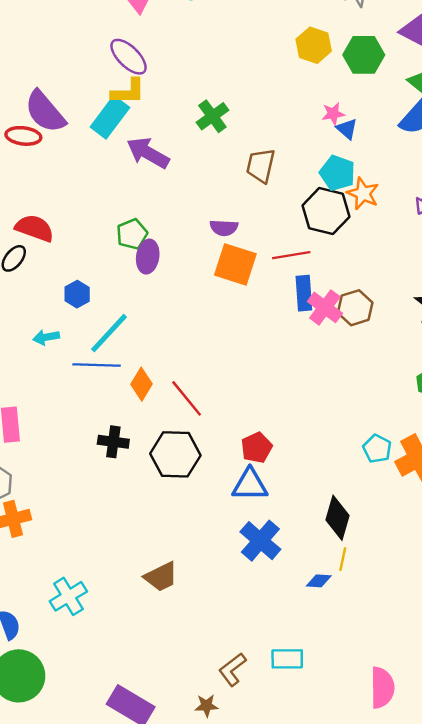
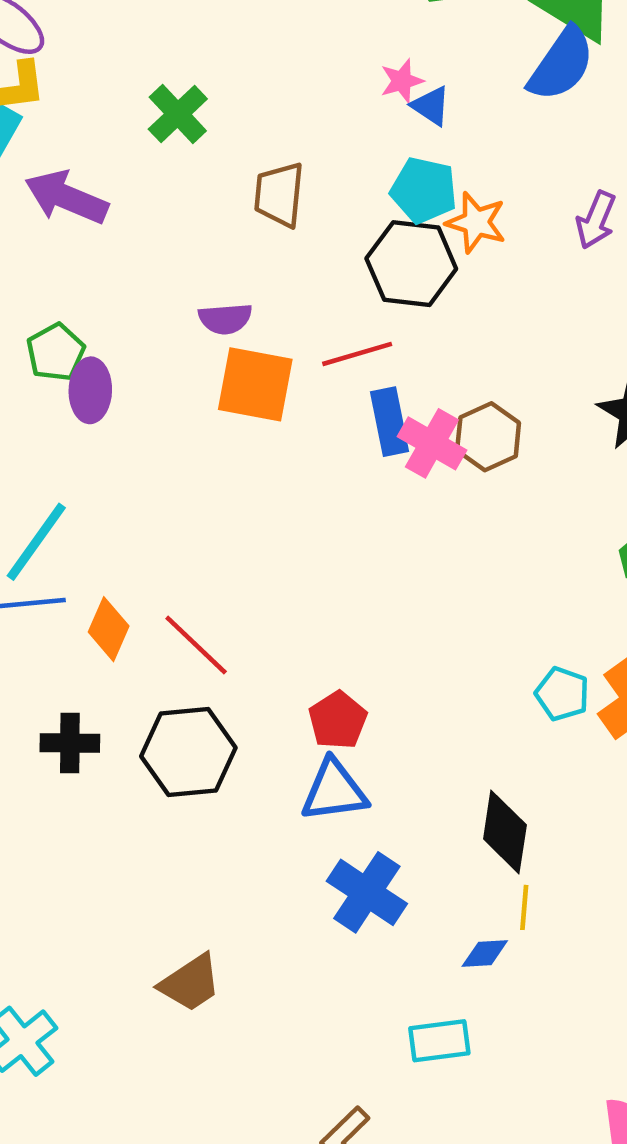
cyan rectangle: (287, 659) -> (439, 1041), moved

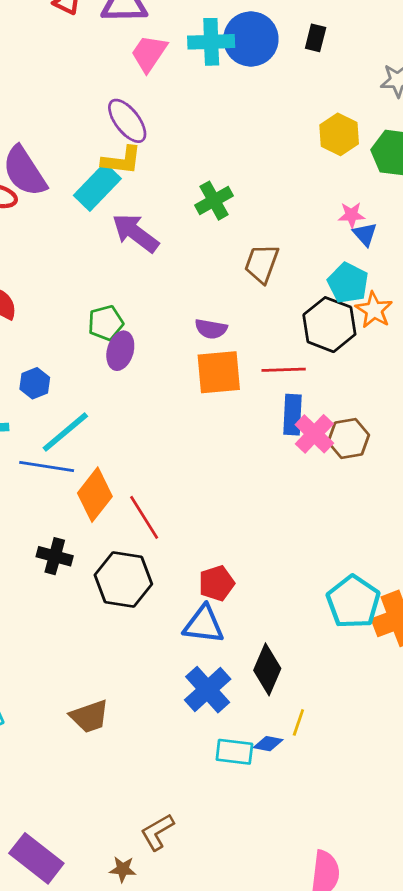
orange square: (255, 384) -> (219, 372), turned -30
orange diamond: (109, 629) -> (95, 495), size x1.4
cyan pentagon: (562, 694) -> (353, 602), size x1.6
black diamond: (505, 832) -> (267, 669), moved
cyan rectangle: (439, 1041) -> (234, 752), moved

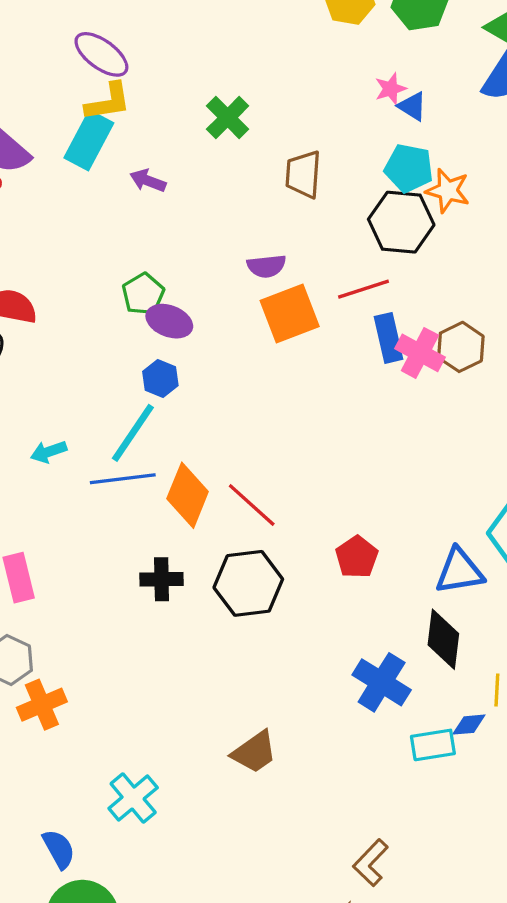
purple arrow: (135, 233) -> (148, 181), size x0.6
purple ellipse: (120, 351) -> (169, 321), turned -69
blue hexagon: (35, 383) -> (160, 379), moved
blue triangle: (204, 624) -> (459, 571), moved

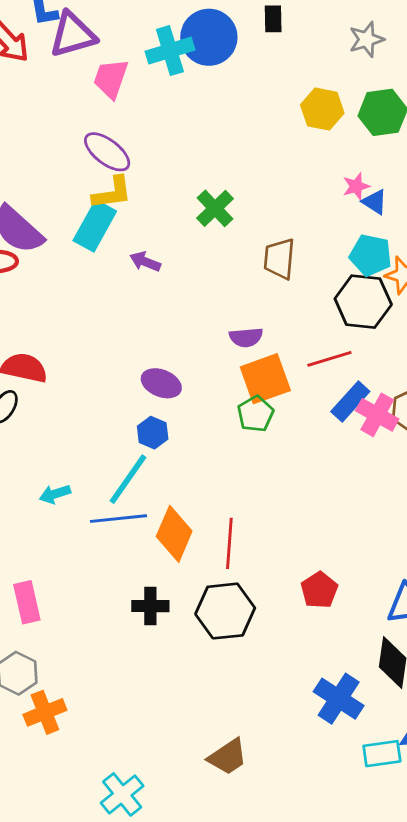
green pentagon: (143, 294) -> (255, 414), moved
blue rectangle: (388, 338) -> (350, 401), turned 54
red line: (252, 505) -> (229, 543), turned 51

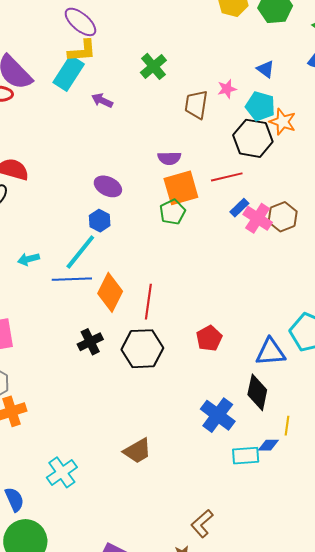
pink star: (356, 186) -> (227, 89), moved
blue rectangle: (350, 401) -> (239, 208), size x0.7
black cross: (150, 606) -> (90, 342), turned -30

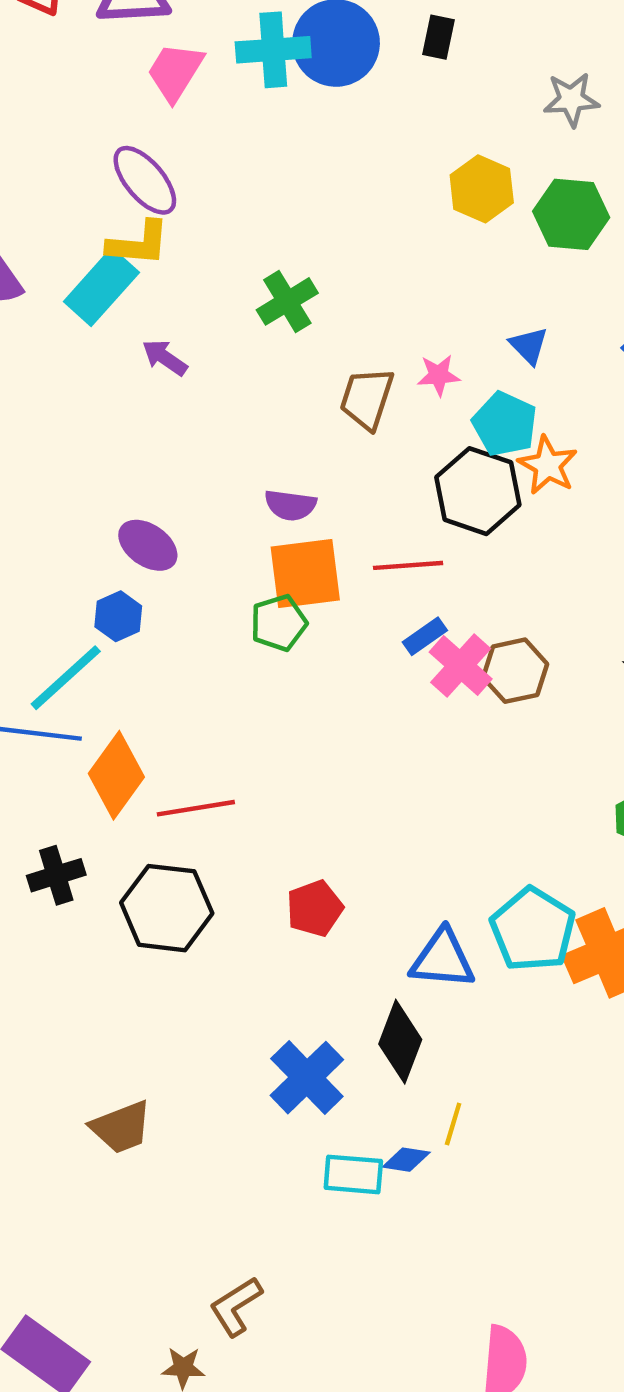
red line: (148, 302) -> (196, 808), turned 64

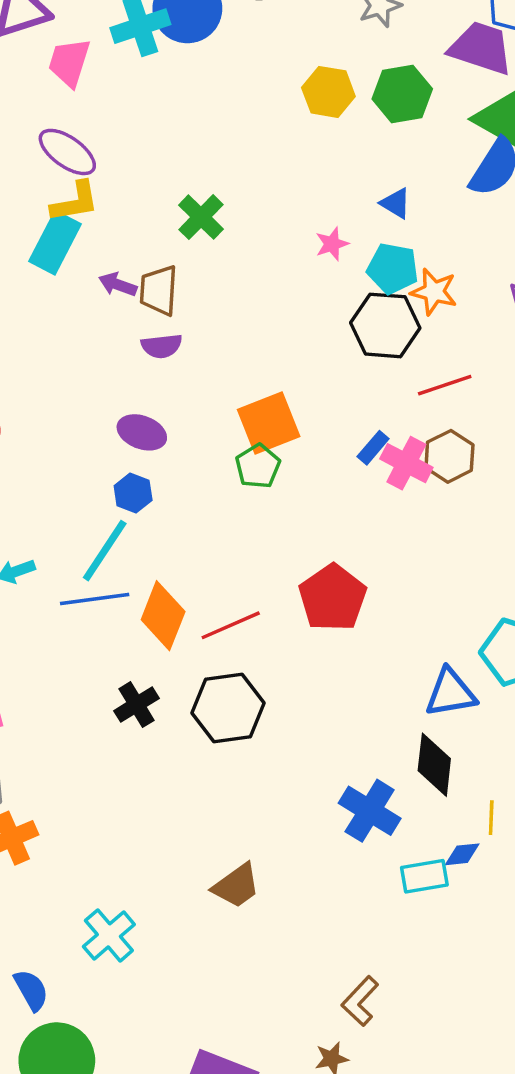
brown trapezoid: (367, 399) -> (159, 290), moved
purple semicircle: (290, 505) -> (162, 346), moved
red line: (408, 565) -> (445, 385), moved
red pentagon: (315, 908) -> (333, 598), moved, size x1.5

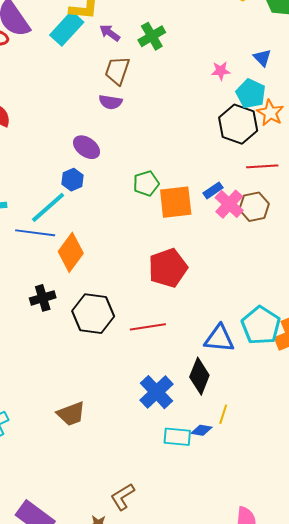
purple arrow: (118, 285) -> (110, 33), moved
orange square: (269, 423) -> (176, 202), moved
red line: (231, 625) -> (148, 327), moved

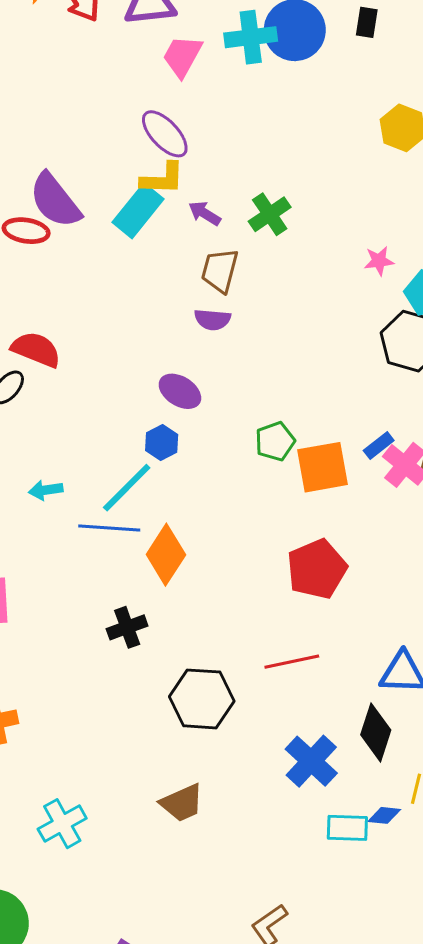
black hexagon: (93, 314) -> (202, 699), moved

